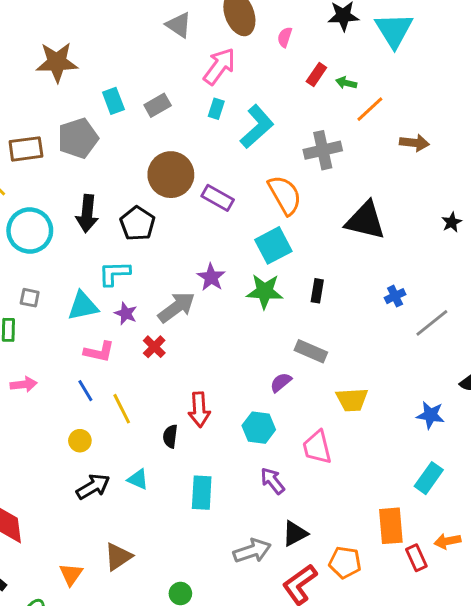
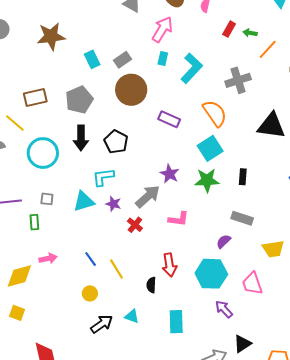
gray pentagon: (78, 138) -> (79, 100), moved
brown circle: (171, 175) -> (131, 90), moved
pink L-shape: (99, 352) -> (179, 219), moved
cyan hexagon: (259, 428) -> (211, 274), size x1.4

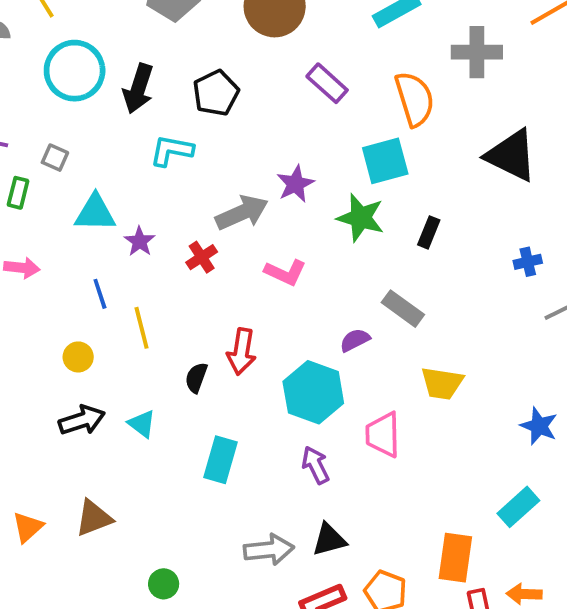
black arrow: (81, 138) -> (138, 89), moved
cyan triangle: (84, 201) -> (95, 213), moved
purple star: (113, 204) -> (140, 241), moved

